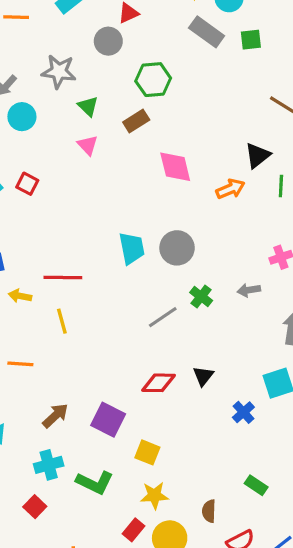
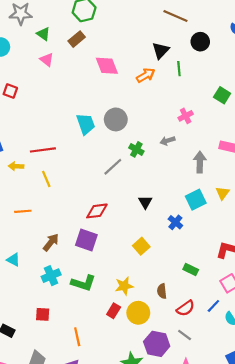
red diamond: (159, 383) -> (97, 211), moved
yellow square: (147, 452) -> (141, 246), moved, turned 35
red square: (35, 507) -> (43, 314), moved, turned -32

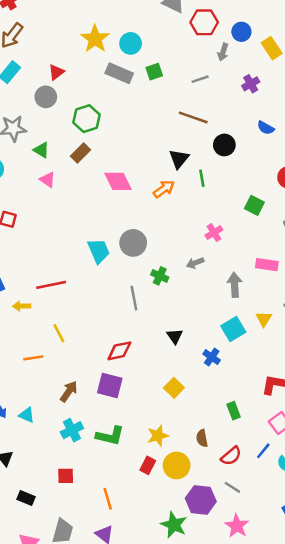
gray line: (113, 167) -> (134, 298), turned -54
yellow line: (46, 179) -> (59, 333), moved
green rectangle: (191, 270) -> (234, 411), turned 48

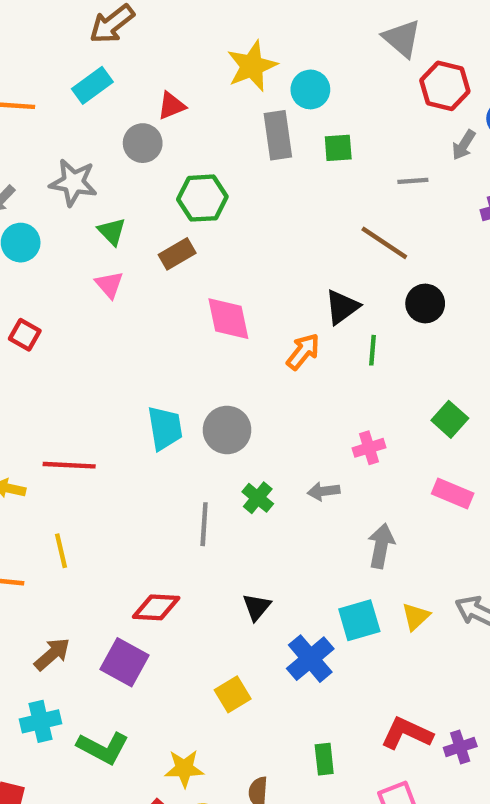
gray rectangle: (119, 73) -> (278, 135), turned 44
orange arrow: (164, 189) -> (303, 352), turned -30
pink rectangle: (267, 265) -> (453, 493), moved
blue cross: (212, 357) -> (310, 659), size x1.5

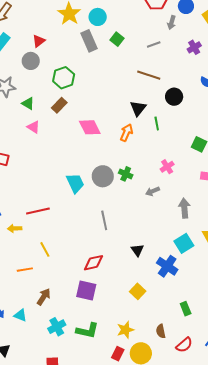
green square: (338, 148) -> (117, 39), turned -32
green cross: (258, 498) -> (126, 174), moved
brown arrow: (52, 654) -> (44, 297), moved

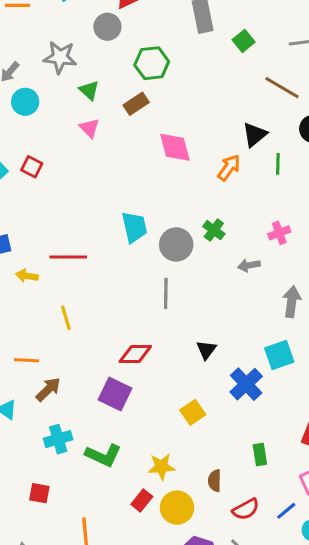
green square: (117, 39) -> (244, 41), moved
gray circle: (103, 176) -> (176, 244), moved
orange line: (25, 270) -> (27, 360), moved

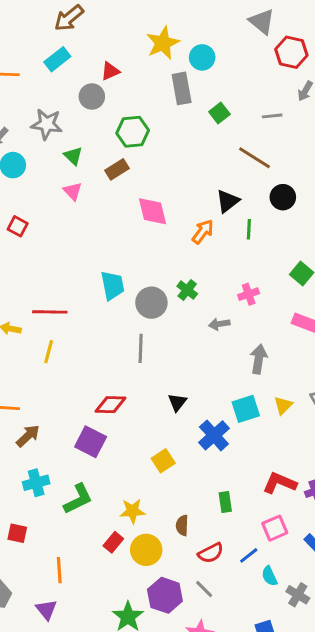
yellow line: (66, 318) -> (49, 352), moved, turned 30
green L-shape: (103, 455) -> (78, 499), turned -52

